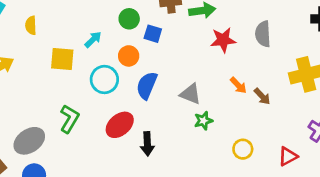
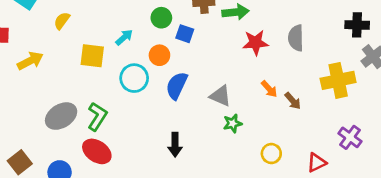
yellow semicircle: (31, 25) -> (62, 21), turned 36
red ellipse: (120, 125) -> (97, 151), moved, turned 72
gray ellipse: (29, 141) -> (61, 116), moved

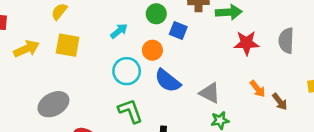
yellow square: (92, 56) -> (68, 45), moved
blue semicircle: (177, 86) -> (168, 81), turned -80
green L-shape: (97, 117) -> (130, 111), moved, turned -56

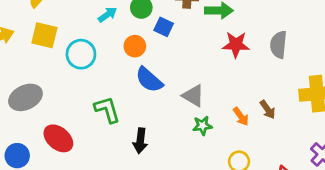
cyan arrow: (119, 31) -> (107, 15), moved
cyan circle: (127, 71) -> (81, 54), moved
orange arrow: (257, 89) -> (241, 116), moved

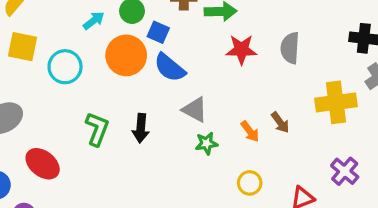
orange circle: (135, 46) -> (126, 55), size x1.6
blue semicircle: (149, 80) -> (170, 68), moved
green L-shape: (107, 110) -> (97, 129), turned 40
black arrow: (140, 141) -> (141, 128), moved

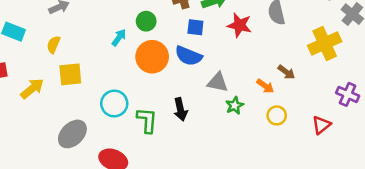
blue square: (158, 32) -> (195, 27), moved
red star: (241, 50) -> (239, 25), turned 30
cyan circle: (65, 67) -> (114, 103), moved
yellow circle: (250, 183) -> (277, 115), moved

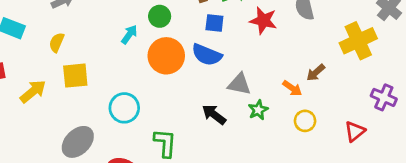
brown arrow: (286, 72) -> (316, 73), turned 102
black arrow: (180, 109) -> (214, 115), moved, turned 140
green L-shape: (147, 120) -> (165, 143), moved

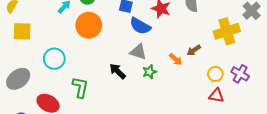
blue semicircle: (207, 55) -> (140, 26), moved
yellow circle: (305, 121) -> (215, 74), moved
red triangle: (355, 131) -> (216, 96), turned 42

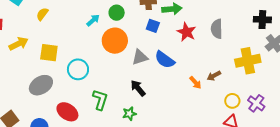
blue semicircle: (140, 26) -> (165, 60), moved
yellow square: (22, 31) -> (49, 53), moved
gray triangle: (138, 52) -> (140, 57), moved, turned -42
green star: (149, 72) -> (129, 114), moved

